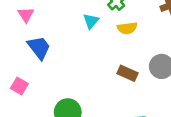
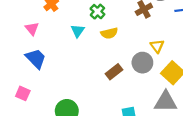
pink triangle: (26, 15) -> (32, 29), moved
brown rectangle: (128, 73) -> (114, 72), turned -56

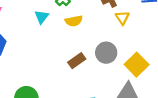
yellow triangle: (157, 46) -> (122, 18), moved

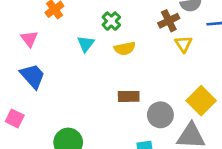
gray circle: (106, 53) -> (160, 115), moved
brown rectangle: (77, 61) -> (129, 96), turned 35

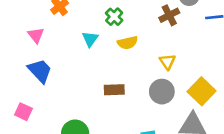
yellow triangle: (183, 44) -> (167, 62), moved
brown rectangle: (129, 96) -> (114, 90), moved
gray circle: (160, 115) -> (162, 92), moved

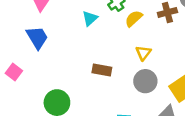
yellow semicircle: (128, 43) -> (134, 19), moved, turned 138
yellow triangle: (167, 62) -> (143, 53), moved

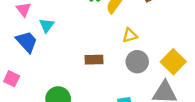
cyan triangle: (90, 18) -> (47, 25), moved
yellow triangle: (143, 53) -> (130, 35), turned 49

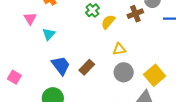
blue trapezoid: (27, 42) -> (61, 65), moved
brown rectangle: (94, 60) -> (87, 67), turned -49

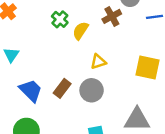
gray circle: (124, 72) -> (92, 90), moved
yellow square: (155, 75) -> (148, 67), moved, turned -30

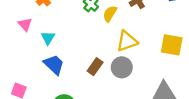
yellow triangle: (98, 62) -> (127, 41), size x1.5
blue trapezoid: (31, 91) -> (54, 65), moved

